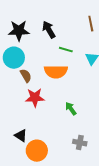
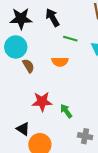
orange semicircle: (56, 72) -> (60, 62), size x0.7
red star: (35, 98) -> (42, 102), moved
green arrow: (71, 109) -> (66, 111), moved

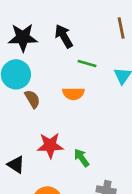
black triangle: (23, 129) -> (16, 165), moved

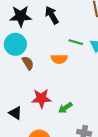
green line: (87, 64) -> (76, 42), moved
green arrow: (82, 158) -> (65, 108), turned -88

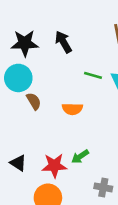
orange semicircle: (59, 59) -> (72, 109), moved
red star: (41, 98) -> (54, 166), moved

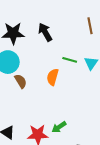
orange semicircle: (72, 109) -> (53, 77), moved, turned 105

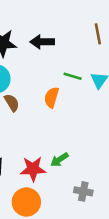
black arrow: (45, 32) -> (42, 42), turned -60

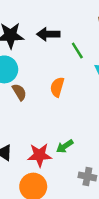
green line: (73, 76) -> (77, 51), moved, turned 42

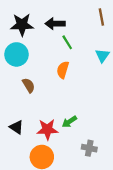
green line: (77, 51) -> (67, 42), moved
brown semicircle: (19, 92) -> (29, 85), moved

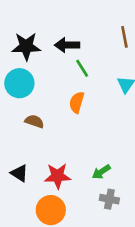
brown semicircle: (29, 85) -> (34, 121), turned -40
green arrow: (69, 122) -> (101, 172), moved

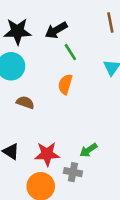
black arrow: (67, 45) -> (56, 30), turned -30
gray cross: (109, 199) -> (73, 172), moved

